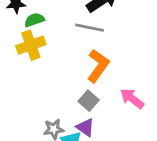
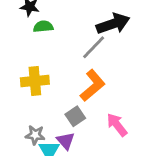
gray line: (89, 28) -> (94, 47), turned -72
yellow cross: (31, 45) -> (35, 81), moved

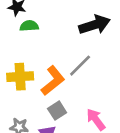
gray line: (94, 47) -> (80, 66), moved
orange L-shape: (93, 85) -> (53, 81), moved

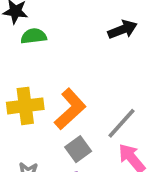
black arrow: (95, 25) -> (122, 30), size x0.7
gray line: (80, 66) -> (121, 123), moved

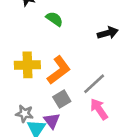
black arrow: (122, 30) -> (108, 33), moved
green semicircle: (34, 36) -> (54, 19), moved, turned 36

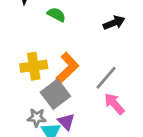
gray square: (62, 99) -> (55, 94), moved, size x1.5

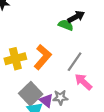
green semicircle: (56, 15) -> (66, 25), moved
gray square: (55, 94) -> (31, 94), moved
gray star: (37, 118) -> (60, 97), moved

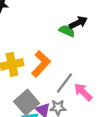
gray line: (75, 62) -> (64, 83), moved

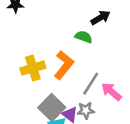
green semicircle: (67, 31) -> (84, 37), moved

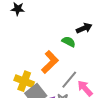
yellow cross: (33, 68) -> (24, 81), moved, turned 30

